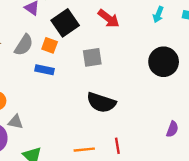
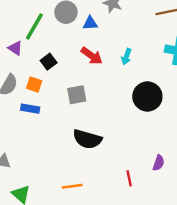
cyan arrow: (158, 14) -> (126, 57), moved
black square: (65, 23) -> (49, 62), size x0.6
red line: (117, 146) -> (129, 178), moved

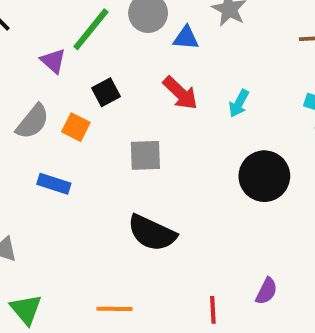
blue rectangle: (30, 109) -> (54, 184), moved

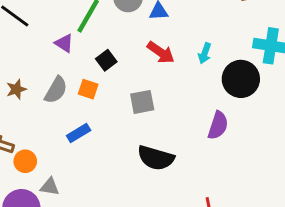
black circle: (264, 176) -> (241, 79), moved
blue rectangle: (54, 184) -> (79, 133), turned -40
purple semicircle: (266, 291) -> (218, 125), moved, size x1.4

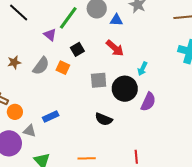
cyan arrow: (205, 53) -> (142, 69), moved
black circle: (241, 79) -> (125, 89), moved
blue rectangle: (79, 133) -> (51, 116), moved
black semicircle: (156, 158) -> (104, 119), size x0.7

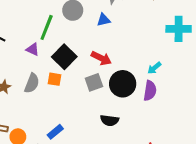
blue triangle: (116, 20) -> (104, 20), moved
red arrow: (115, 48) -> (101, 58), moved
black square: (77, 49) -> (64, 57), size x1.6
cyan arrow: (142, 69) -> (154, 68), moved, turned 40

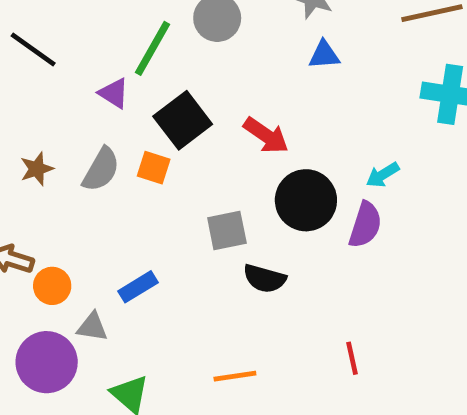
blue triangle: (104, 20) -> (324, 55), moved
gray square: (94, 82) -> (227, 230), moved

